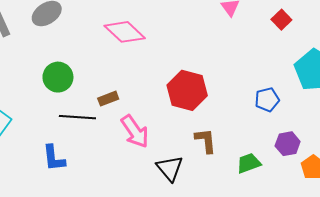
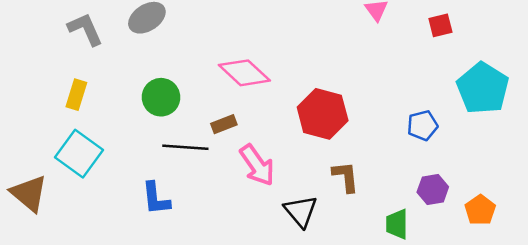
red square: (281, 20) -> (440, 25), turned 30
pink diamond: (125, 32) -> (244, 73), moved
purple hexagon: (288, 144) -> (433, 189), moved
green trapezoid: (249, 163) -> (397, 224), moved, turned -70

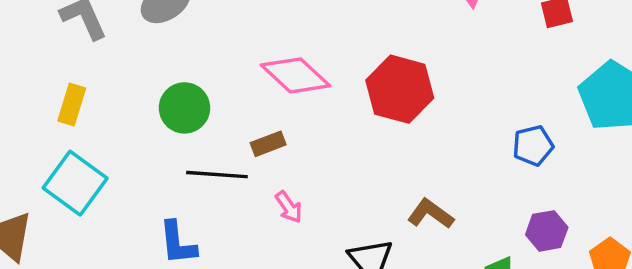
red hexagon: (323, 114) -> (400, 89), moved
pink arrow: (257, 165) -> (289, 207), moved, size x0.6
brown L-shape: (346, 177) -> (430, 214), turned -48

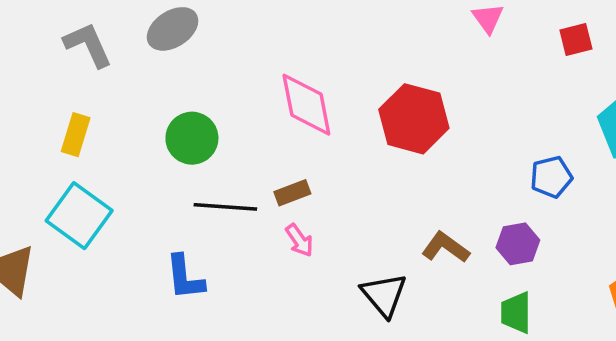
pink diamond: (296, 75) -> (306, 105), turned 36
brown rectangle: (268, 144) -> (292, 193), moved
purple hexagon: (547, 231) -> (518, 244), moved

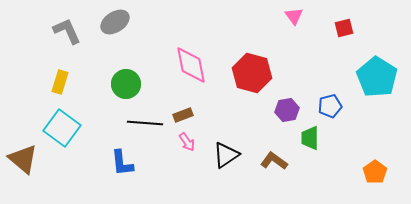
purple hexagon: (518, 244) -> (287, 110), moved
brown L-shape: (446, 247) -> (274, 161), moved
black triangle: (384, 295) -> (226, 155), moved, turned 36
green trapezoid: (516, 313) -> (310, 138), moved

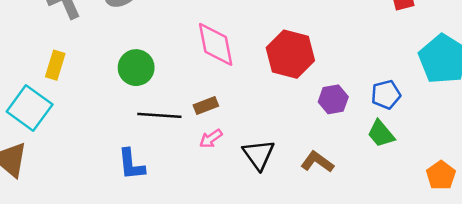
cyan square: (62, 128) -> (30, 108), moved
green trapezoid: (310, 138) -> (381, 134), moved, turned -40
pink arrow: (187, 142) -> (211, 139), turned 90
black triangle: (226, 155) -> (259, 155), turned -32

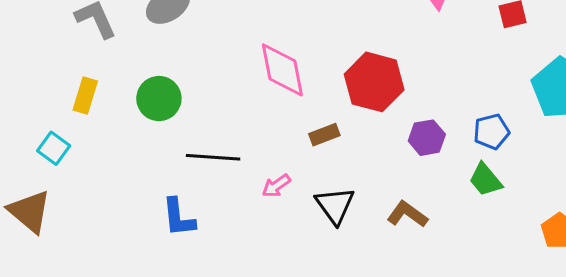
green circle: (136, 68) -> (159, 99), moved
brown rectangle: (206, 106) -> (324, 135), moved
cyan square: (30, 108) -> (54, 148), size x0.6

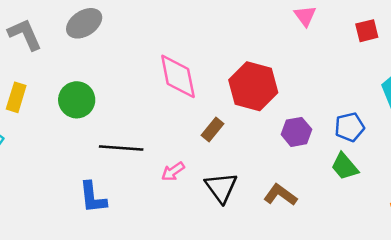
brown rectangle: (324, 135) -> (213, 129), turned -30

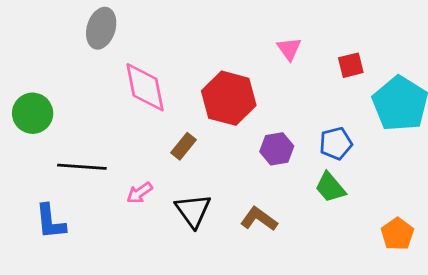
pink triangle: (305, 16) -> (289, 49), moved
gray ellipse: (84, 23) -> (101, 28), moved, turned -40
red square: (367, 31) -> (351, 65), moved

